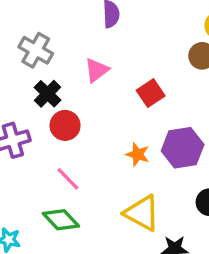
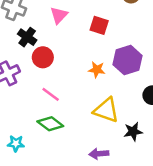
red square: (151, 93) -> (99, 25), turned -30

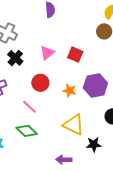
pink triangle: (59, 15) -> (47, 53), moved
red circle: (43, 57) -> (40, 83), moved

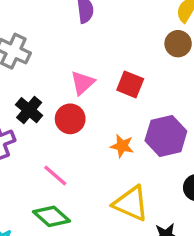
black cross: (15, 58) -> (29, 110), moved
red circle: (40, 83) -> (70, 119), moved

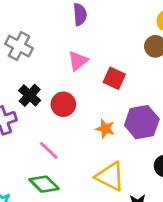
pink triangle: (83, 83) -> (78, 61), moved

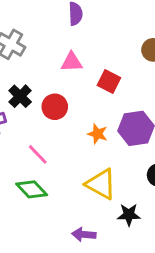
pink triangle: (78, 61) -> (72, 62), turned 35

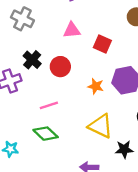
pink line: (38, 154) -> (49, 105), turned -60

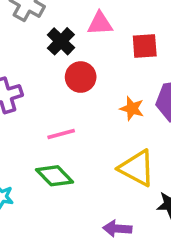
red square: (102, 44) -> (145, 46), turned -30
black cross: (32, 60) -> (61, 41), moved

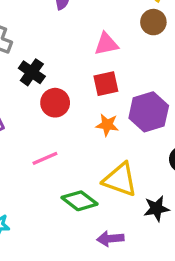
pink triangle: (100, 23) -> (106, 44), moved
red square: (145, 46) -> (106, 84), moved
green diamond: (54, 176) -> (80, 201), moved

